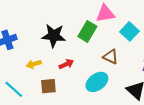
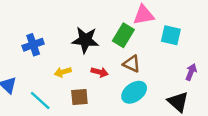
cyan square: (130, 31) -> (171, 35), turned -30
brown triangle: (111, 57) -> (132, 64), moved
red arrow: (66, 64) -> (100, 72), turned 40

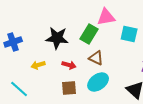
brown square: (79, 97) -> (69, 88), moved

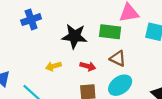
green rectangle: (89, 34) -> (110, 32), turned 66
blue cross: (13, 42) -> (31, 20), moved

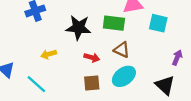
yellow arrow: (53, 66) -> (49, 54), moved

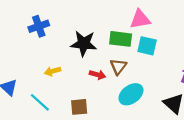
cyan square: (158, 23) -> (147, 46), moved
brown triangle: (122, 50) -> (118, 67), moved, turned 42
brown square: (92, 83) -> (79, 107), moved

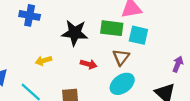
blue cross: (39, 26) -> (30, 15), turned 30
brown triangle: (118, 67) -> (121, 57), moved

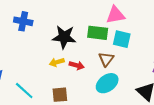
yellow arrow: (43, 61) -> (57, 62), moved

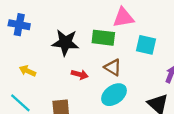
cyan square: (122, 39) -> (146, 45), moved
brown triangle: (106, 59) -> (113, 67), turned -35
yellow arrow: (57, 62) -> (27, 71), moved, turned 40

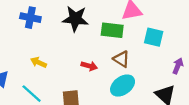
black star: (65, 42) -> (75, 19), moved

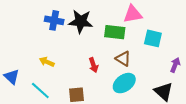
blue cross: (30, 18) -> (54, 20), moved
red arrow: (89, 66) -> (93, 65), turned 56

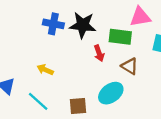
red arrow: (93, 65) -> (99, 53), moved
cyan ellipse: (124, 83) -> (111, 93), moved

